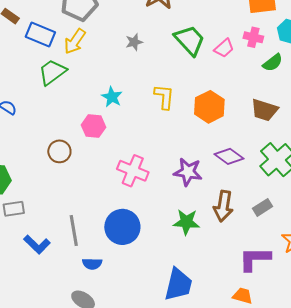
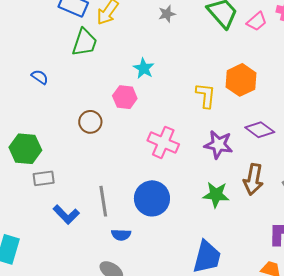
green trapezoid: (52, 72) -> (85, 42), turned 144
yellow L-shape: (164, 97) -> (206, 96), moved

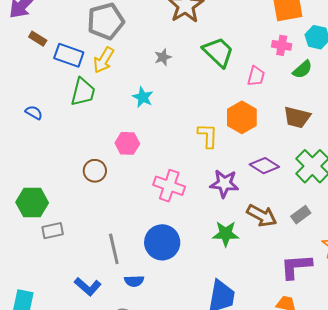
pink trapezoid: (257, 21) -> (256, 76), moved, turned -30
cyan star: (144, 68) -> (143, 97), moved
blue semicircle: (40, 77) -> (34, 112), moved
brown arrow: (253, 179) -> (262, 216), turned -68
blue L-shape: (66, 215) -> (88, 287), moved

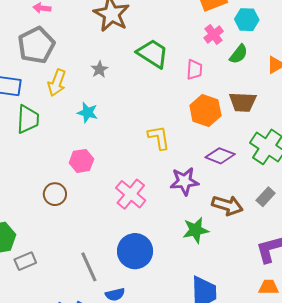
pink cross: (282, 45) -> (214, 35), turned -36
yellow arrow: (104, 60) -> (57, 83), moved
orange hexagon: (242, 117) -> (205, 110), moved
pink cross: (169, 186) -> (131, 194), turned 32

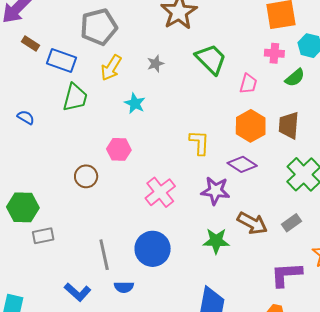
pink cross: (214, 35) -> (274, 53), turned 30
brown trapezoid: (243, 102) -> (289, 125), turned 80
purple diamond: (220, 156) -> (242, 164), moved

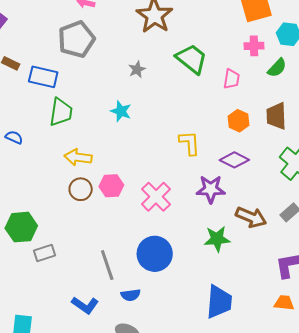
yellow arrow: (111, 68) -> (78, 157), moved, turned 72
orange hexagon: (251, 126) -> (239, 121), size x0.7
pink hexagon: (119, 149) -> (111, 186), moved

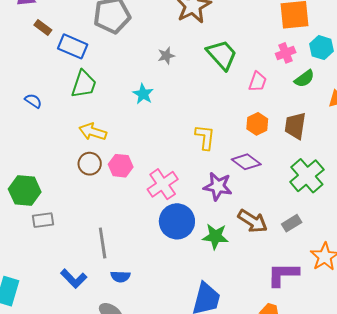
pink cross: (254, 46) -> (286, 53), turned -30
blue circle: (155, 254) -> (177, 221), moved

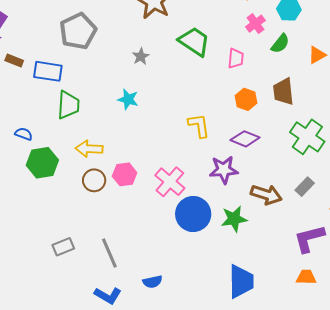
green hexagon: (25, 191) -> (42, 163), moved
gray line: (103, 243) -> (109, 253), moved

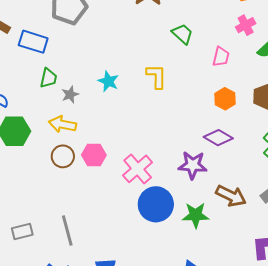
green trapezoid: (194, 41) -> (182, 34), size x0.7
gray star: (141, 56) -> (70, 95), moved
green trapezoid: (68, 105) -> (48, 78), size x0.7
yellow L-shape: (199, 126) -> (157, 76), moved
gray rectangle: (63, 247) -> (22, 232), moved

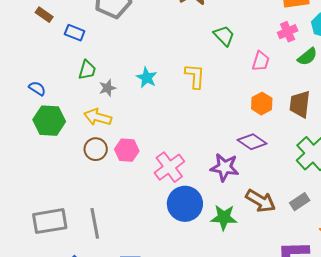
blue rectangle: (33, 42) -> (75, 33), size x0.7
gray rectangle: (22, 232) -> (50, 221), size x1.6

